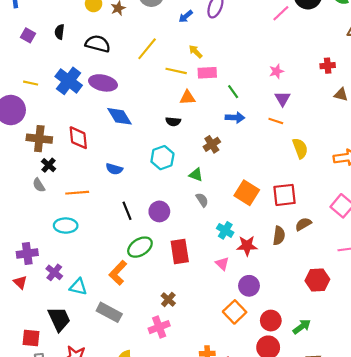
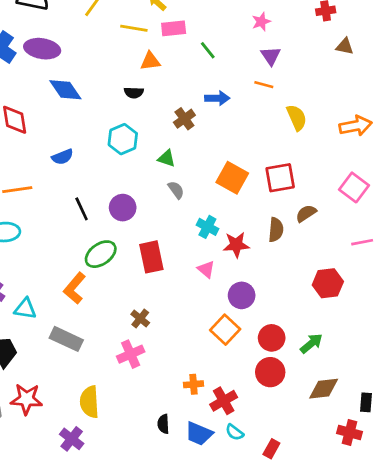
blue arrow: (235, 118) -> (217, 98), moved
blue semicircle: (114, 169) -> (62, 157), turned -35

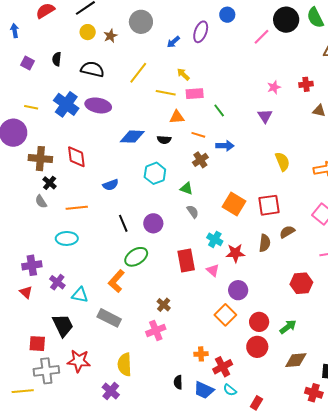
pink star: (261, 22) -> (274, 87), moved
orange line: (264, 85) -> (198, 135), moved
blue diamond: (65, 90) -> (132, 137), moved, turned -55
red rectangle: (151, 257) -> (186, 260), moved

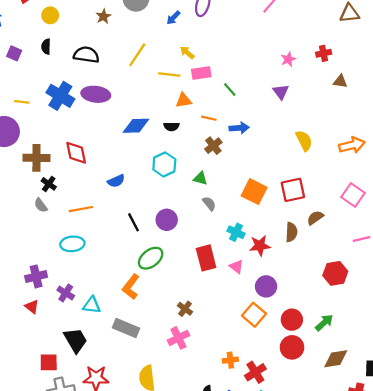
yellow circle: (88, 32) -> (50, 15), moved

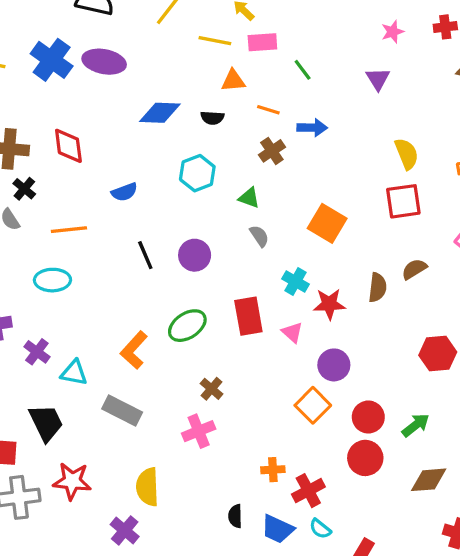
red square: (293, 190) -> (403, 201), moved
green ellipse: (151, 258) -> (187, 326), moved

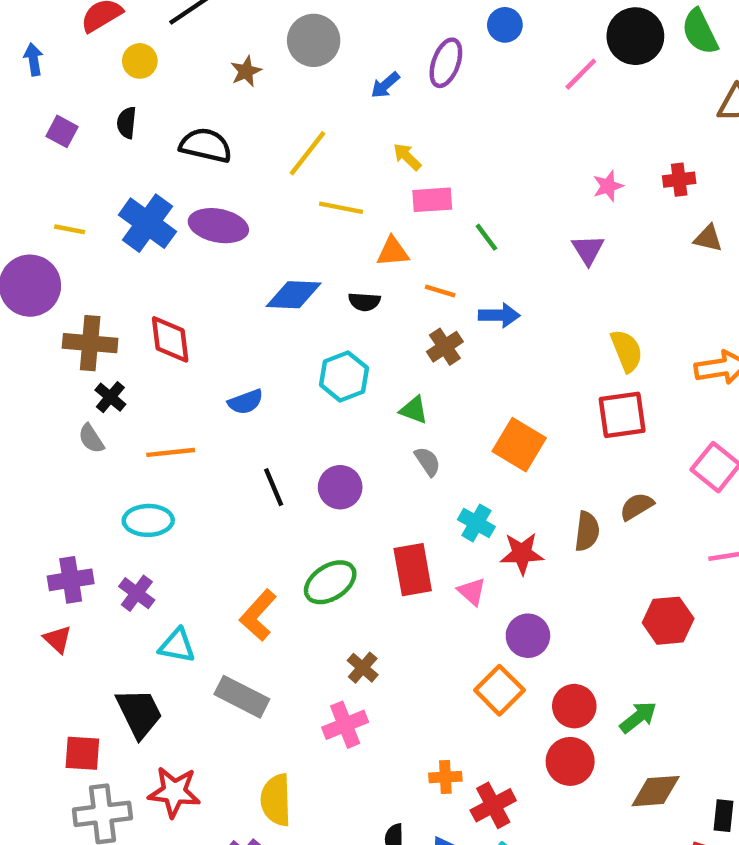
yellow line: (215, 41) -> (341, 208), moved
purple cross: (37, 352) -> (137, 593), moved

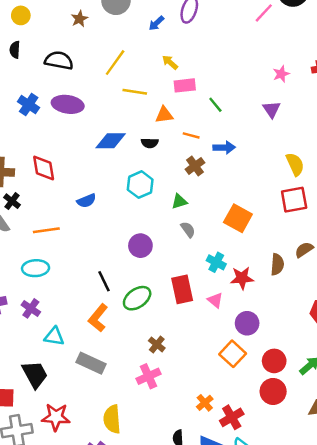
blue cross: (147, 223) -> (29, 105), size x0.7
green triangle: (414, 410) -> (179, 201), turned -35
black line: (274, 487) -> (104, 281), moved
orange cross: (445, 777) -> (205, 403), turned -35

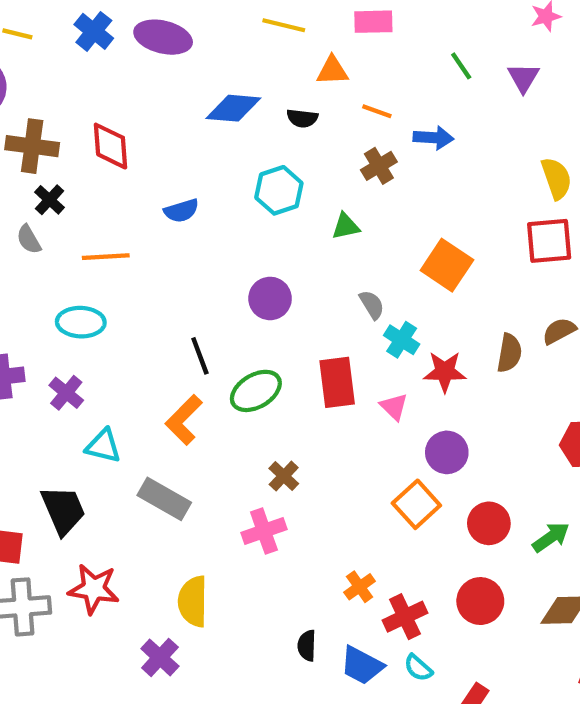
green line: (215, 105) -> (461, 66), moved
gray semicircle: (188, 230) -> (372, 305), moved
red circle: (273, 391) -> (480, 601), moved

